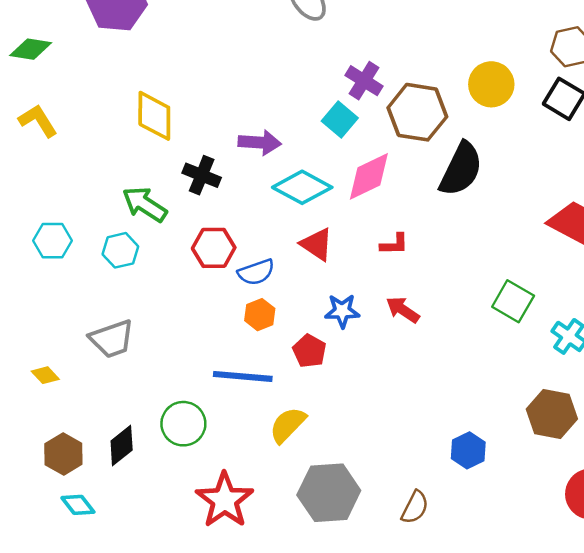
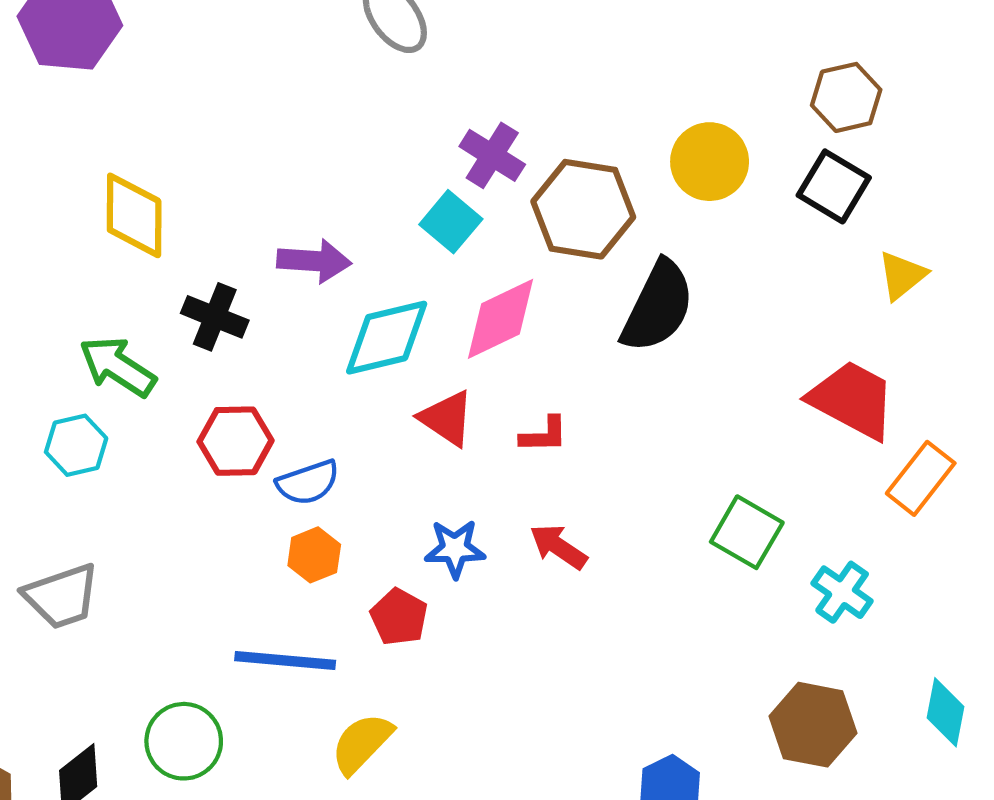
cyan diamond: (302, 187) -> (387, 338), turned -42
red triangle: (317, 244) -> (447, 418), moved

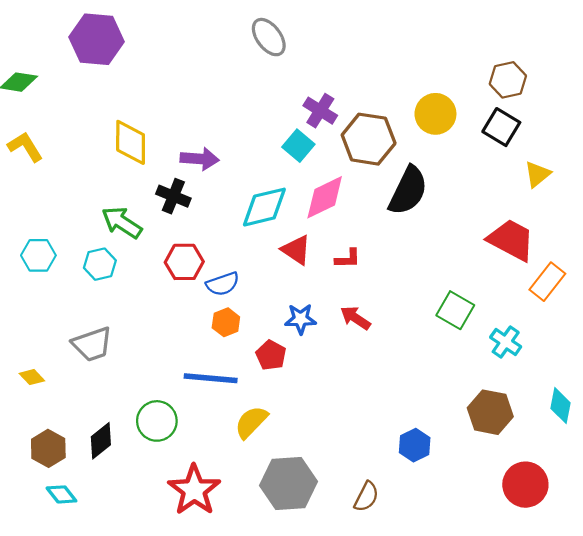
purple arrow: (314, 261) -> (200, 159), moved

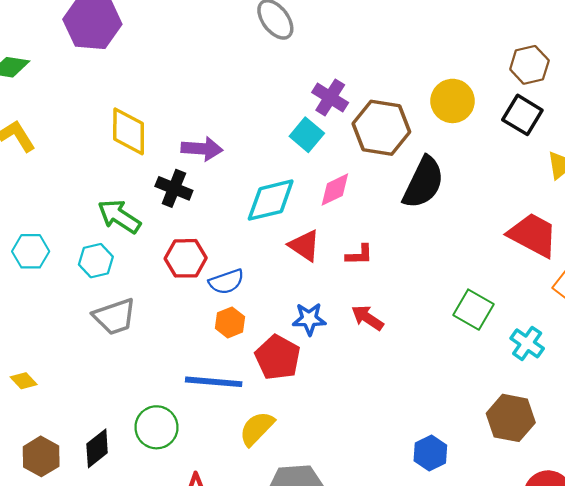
pink diamond: (325, 197) -> (335, 190), size x0.7
gray trapezoid: (92, 344) -> (115, 317), moved
red pentagon: (271, 355) -> (278, 357), size x1.4

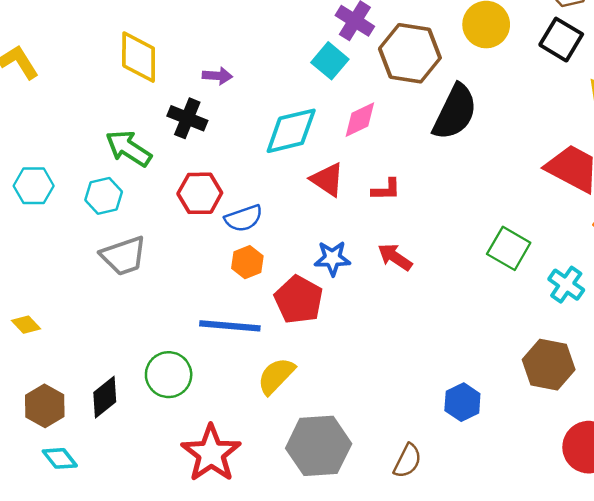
purple arrow: (202, 149) -> (217, 76), size x0.7

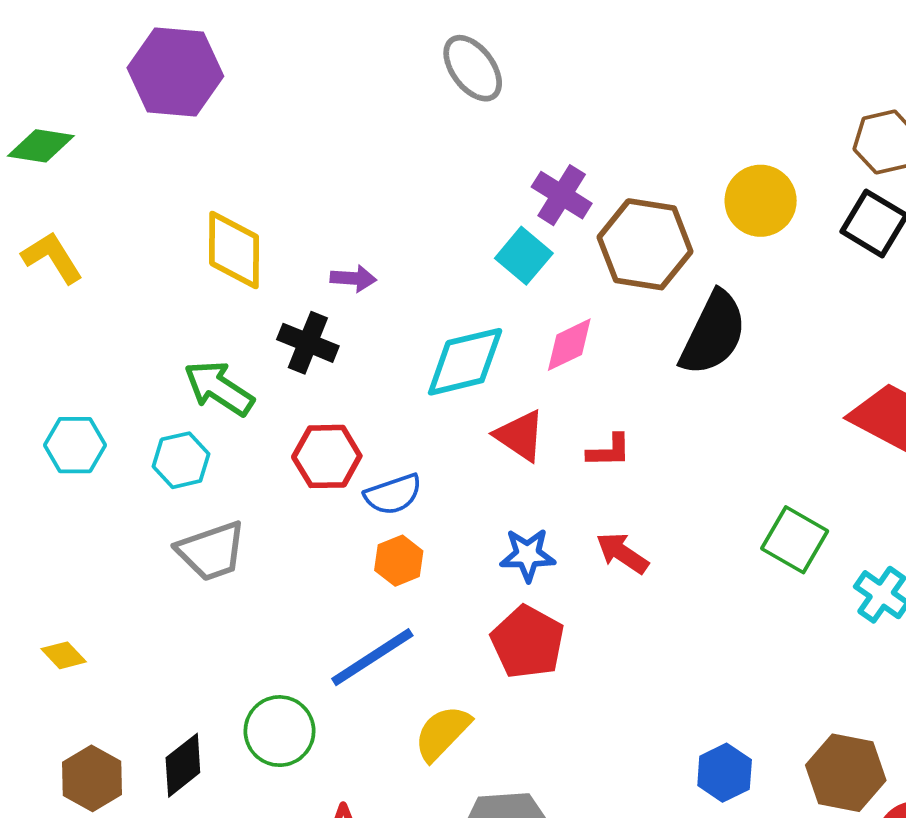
red pentagon: (299, 300) -> (528, 642), moved
blue line: (230, 326) -> (372, 657), turned -38
brown hexagon: (549, 365) -> (846, 773), moved

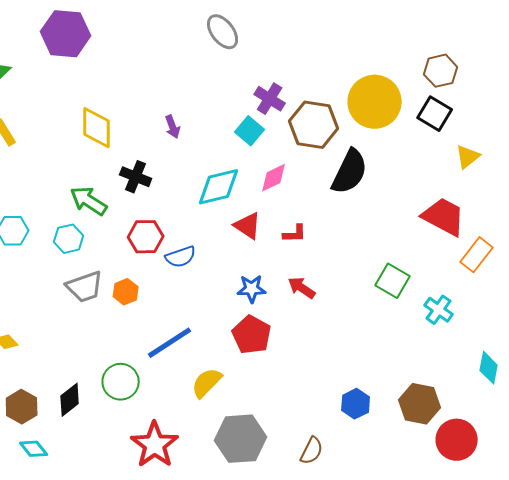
yellow circle: (761, 201) -> (375, 102), size x1.4
purple arrow: (353, 278) -> (173, 127), moved, turned 65
orange hexagon: (399, 561) -> (126, 292), moved

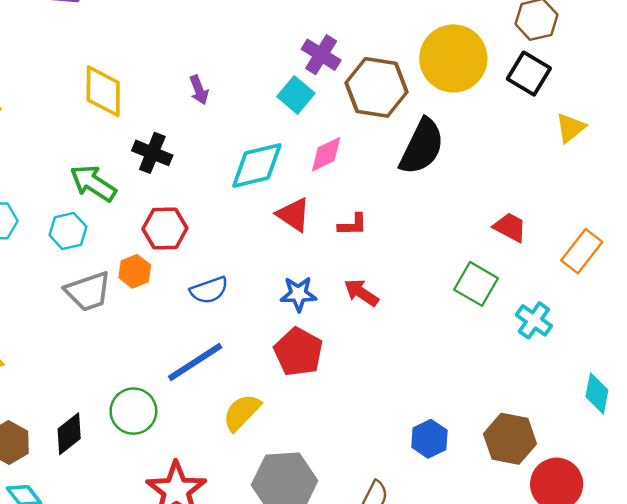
red trapezoid: (444, 217) -> (510, 227), moved, size x0.6
blue semicircle: (181, 257) -> (209, 290), moved
orange hexagon: (126, 292) -> (135, 271), moved

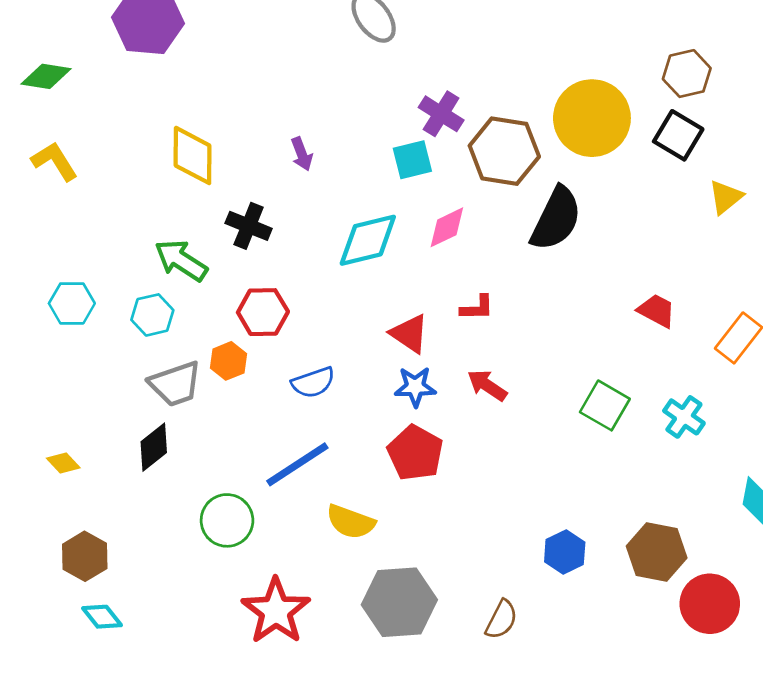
cyan square: (296, 95) -> (412, 160), turned 36
red triangle: (293, 215) -> (409, 334), moved
green square: (476, 284) -> (605, 405), moved
yellow semicircle: (242, 412) -> (351, 522), turned -114
black diamond: (69, 434) -> (154, 447), moved

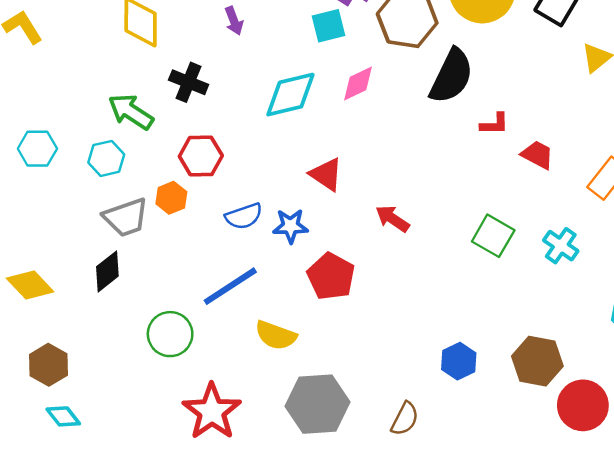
red L-shape: (477, 308) -> (494, 124), moved
blue star: (415, 387) -> (290, 226), moved
yellow diamond: (63, 463) -> (30, 285), size x1.6

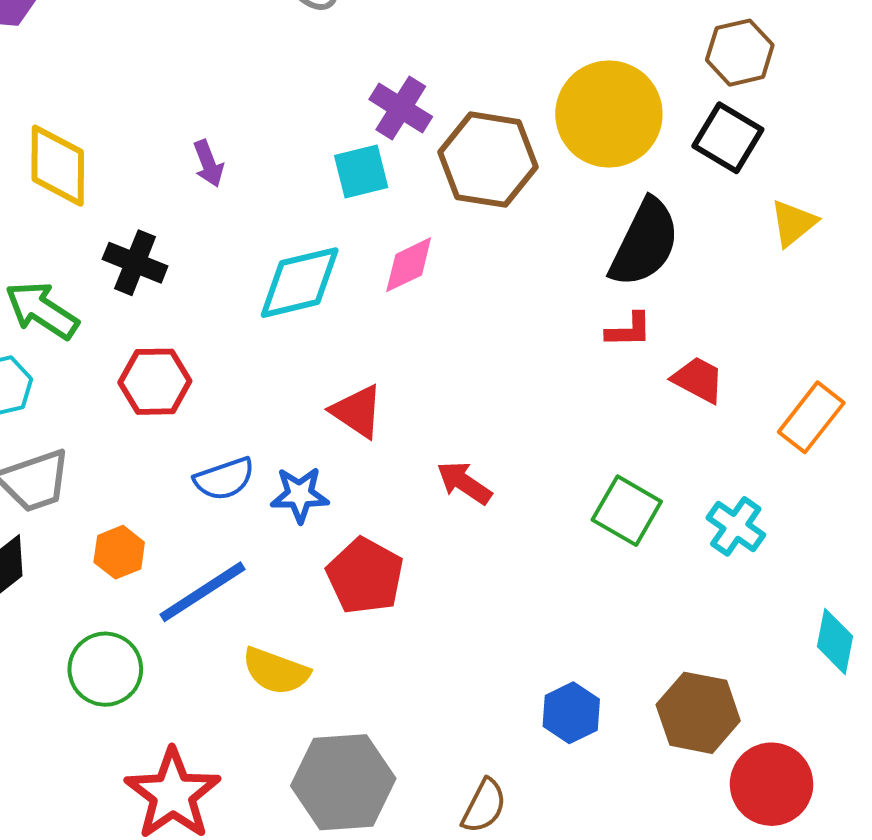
black semicircle: (451, 76) -> (645, 243), moved
orange hexagon: (171, 198) -> (119, 552), moved

